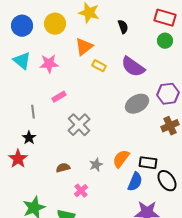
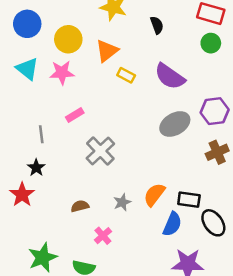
yellow circle: (55, 24) -> (68, 39), moved

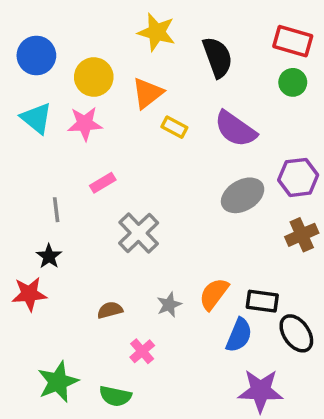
black semicircle: (157, 25) -> (217, 57), size x1.6
red star: (22, 195) -> (29, 294), turned 30

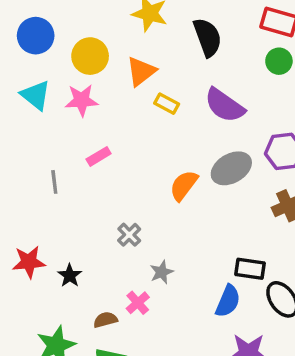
gray cross: (139, 233) -> (129, 235), moved, size x0.6
black star: (49, 256) -> (70, 276), moved
orange semicircle: (214, 294) -> (184, 185), moved
brown semicircle: (110, 310) -> (105, 320), moved
pink cross: (142, 351) -> (138, 303), moved

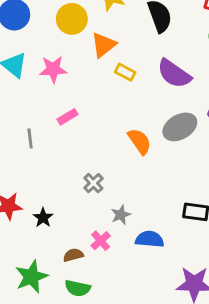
yellow circle: (90, 56) -> (72, 19), moved
orange semicircle: (184, 185) -> (140, 141), turned 108
blue semicircle: (228, 301) -> (150, 239), moved, turned -108

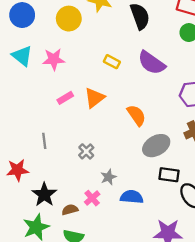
orange triangle: (104, 45) -> (94, 98), moved
gray ellipse: (180, 127) -> (156, 146), moved
gray line: (30, 138) -> (44, 141), moved
orange semicircle: (140, 141) -> (136, 115), moved
black star: (43, 218) -> (44, 195), moved, size x1.5

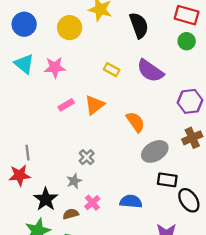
gray line: (44, 141) -> (28, 153), moved
gray star: (108, 177) -> (74, 181), moved

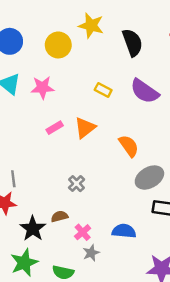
gray star: (74, 181) -> (91, 253), moved
brown semicircle: (71, 214) -> (59, 216), moved

